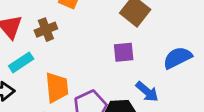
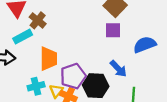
brown cross: (46, 30) -> (38, 20), moved, turned -35
purple square: (124, 52) -> (113, 30), moved

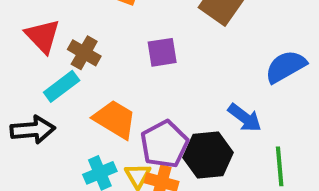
purple square: (113, 30) -> (162, 52), moved
orange trapezoid: (49, 59) -> (115, 119), turned -50

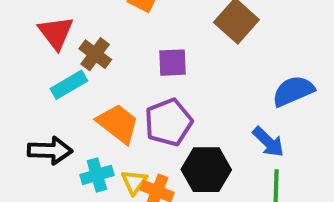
blue arrow: (245, 118) -> (268, 142), moved
black arrow: (33, 130) -> (50, 151), moved
purple pentagon: (164, 144) -> (168, 122), moved

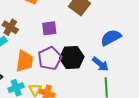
orange trapezoid: (118, 124) -> (24, 61), turned 65
black hexagon: (206, 170) -> (72, 58), moved

